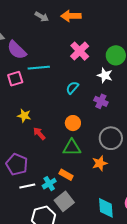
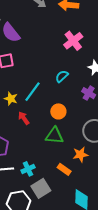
cyan line: (39, 68) -> (33, 92), moved, turned -55
orange rectangle: (66, 175) -> (64, 169), moved

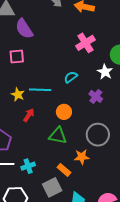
cyan line: (33, 92) -> (40, 90), turned 50
red arrow: (24, 118) -> (29, 115), turned 64
gray square: (41, 188) -> (52, 187), moved

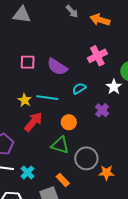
purple semicircle: (24, 29) -> (57, 67), moved, turned -30
red arrow: (29, 115) -> (33, 122), size x1.5
gray circle: (98, 135) -> (86, 158), moved
orange star: (82, 157) -> (106, 173), moved
cyan cross: (28, 166) -> (28, 172), turned -32

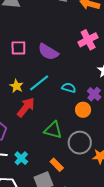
cyan semicircle: (79, 88) -> (69, 88), moved, turned 48
cyan line: (47, 98) -> (39, 83), turned -45
orange circle: (69, 122) -> (83, 110), moved

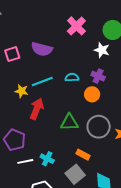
cyan line: (39, 83) -> (42, 81), turned 35

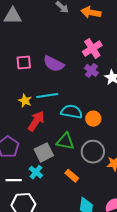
purple cross: (98, 76) -> (91, 70), moved
cyan semicircle: (72, 77) -> (72, 112), moved, size x1.5
white line: (25, 161) -> (14, 180), moved
gray square: (75, 174) -> (44, 152), moved

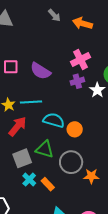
purple cross: (91, 70) -> (77, 81), turned 32
cyan cross: (36, 172) -> (29, 179), moved

